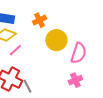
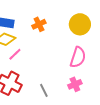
yellow circle: (56, 40) -> (80, 24), moved
gray line: (27, 86) -> (44, 90), moved

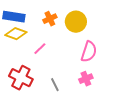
yellow circle: (80, 24) -> (76, 22), moved
pink line: (15, 54) -> (40, 49), moved

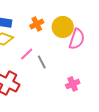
pink semicircle: (89, 52) -> (77, 39), moved
gray line: (55, 85) -> (42, 62), moved

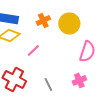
pink semicircle: (77, 39) -> (87, 51), moved
gray line: (42, 62) -> (48, 84), moved

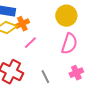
orange cross: (43, 20) -> (22, 24), moved
pink semicircle: (87, 51) -> (69, 44), moved

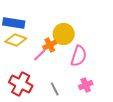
yellow circle: (66, 16) -> (64, 34), moved
orange cross: (22, 24) -> (50, 45), moved

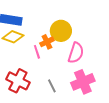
pink line: (40, 55) -> (37, 52), turned -64
pink cross: (86, 85) -> (83, 82), size x1.6

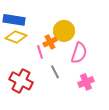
pink cross: (83, 82) -> (86, 82), size x0.7
gray line: (52, 86) -> (55, 72), moved

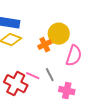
pink line: (40, 52) -> (33, 76), moved, turned -48
pink cross: (86, 82) -> (67, 91), moved, turned 35

